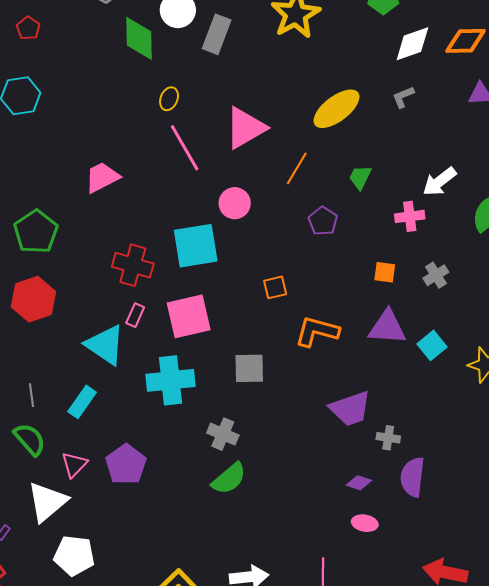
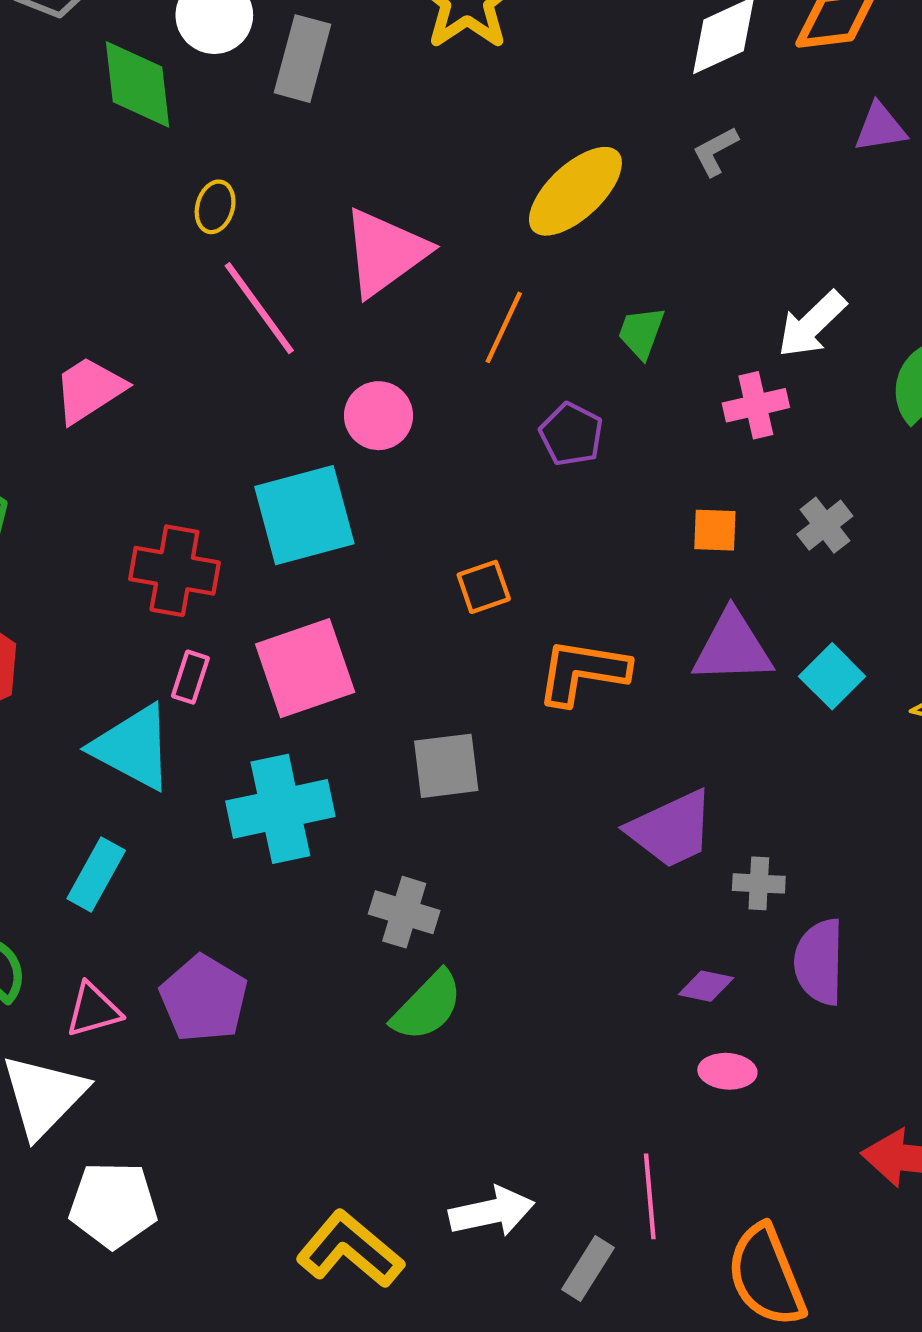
pink triangle: (74, 464) -> (93, 1010), turned 36

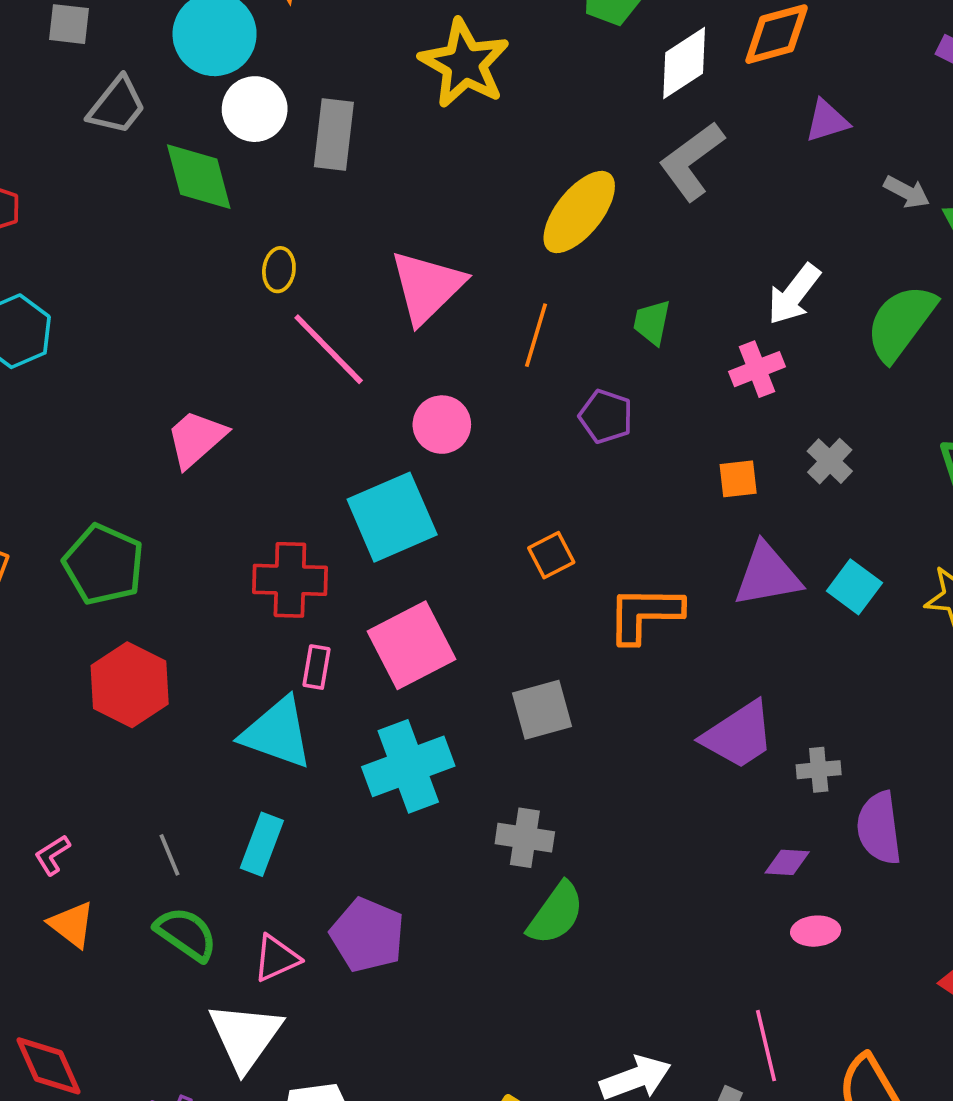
gray L-shape: (715, 151) -> (692, 161), size x1.8

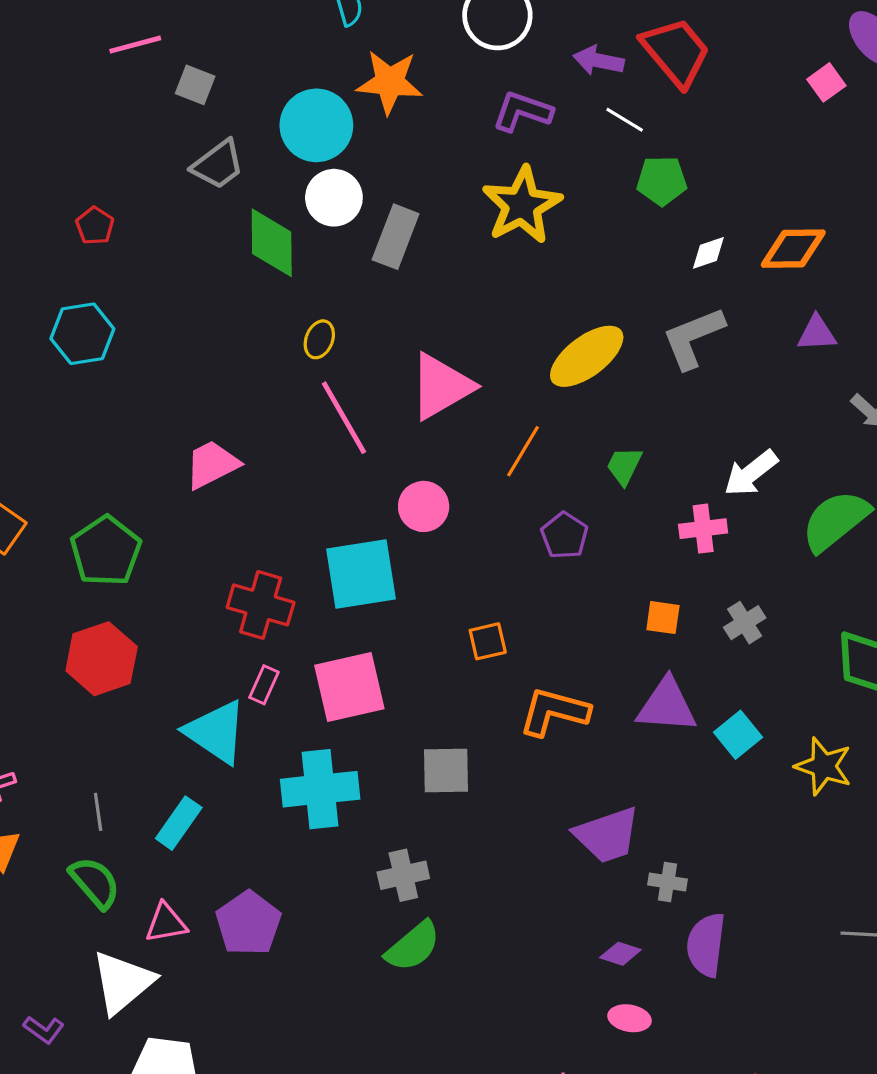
white diamond: (684, 63) -> (708, 253), size x0.6
gray cross: (525, 838) -> (403, 875), turned -36

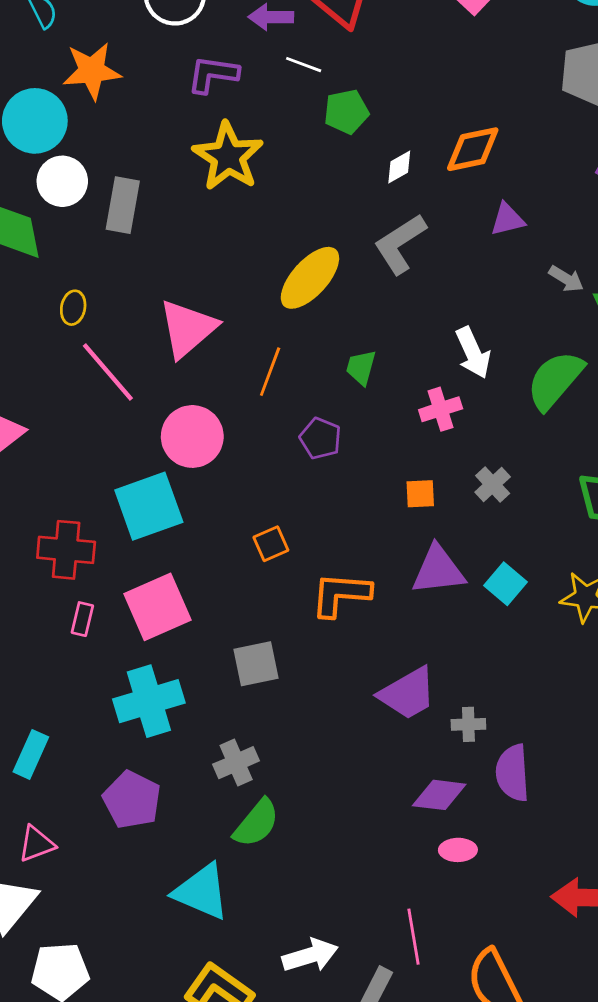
white arrow: (751, 473) -> (473, 353), turned -66
pink circle: (424, 506) -> (192, 436), size x1.4
cyan triangle: (216, 732) -> (202, 892), moved
purple pentagon: (248, 923) -> (132, 800), moved
purple diamond: (620, 954) -> (439, 795), size x1.5

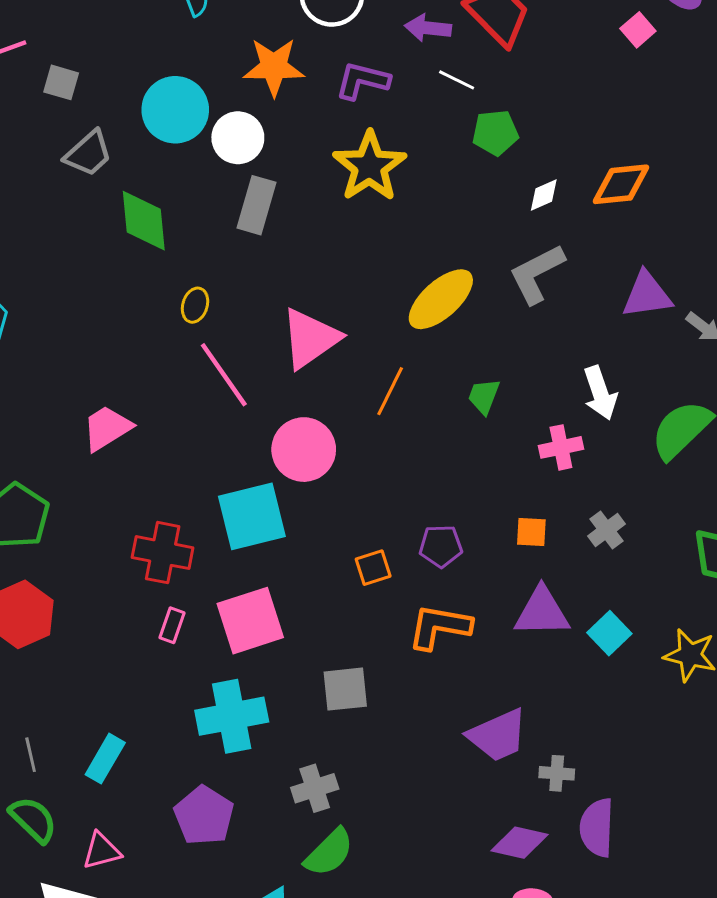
orange star: (92, 71) -> (274, 67), moved
white circle: (62, 181) -> (238, 138), moved
purple triangle: (508, 219) -> (647, 295), moved, size x1.4
purple pentagon: (320, 438) -> (441, 546), moved, turned -30

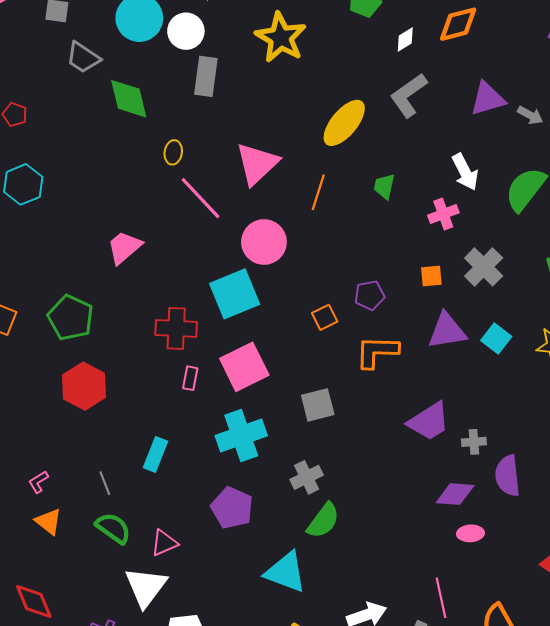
gray trapezoid: (88, 153) -> (83, 58), turned 84
gray cross: (606, 530) -> (484, 267), size x1.5
cyan rectangle: (105, 759) -> (156, 454), moved

